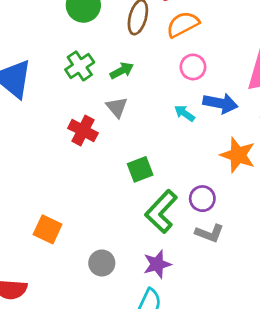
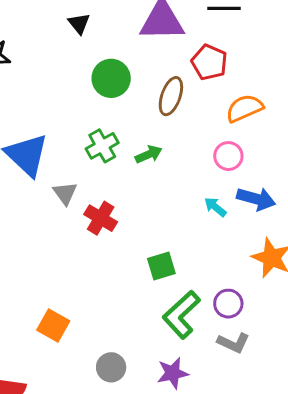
orange semicircle: (183, 24) -> (244, 108), moved
gray triangle: (117, 107) -> (65, 193), moved

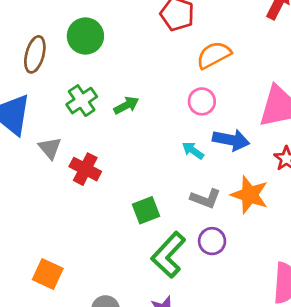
brown ellipse: (171, 96) -> (35, 54), moved
gray L-shape: (234, 343) -> (206, 199), moved

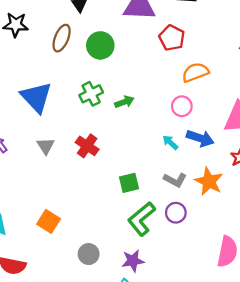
brown ellipse: (35, 54) -> (62, 38), moved
gray triangle: (50, 148) -> (46, 146), moved

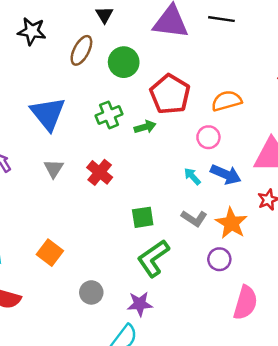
red pentagon: (172, 38) -> (170, 94), moved, size x1.4
purple circle: (176, 213) -> (219, 259), moved

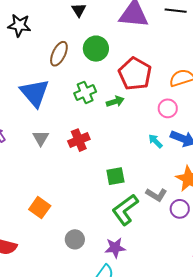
brown ellipse: (81, 50) -> (59, 54), moved
red cross: (100, 172) -> (79, 140), turned 30
gray L-shape: (194, 218) -> (156, 195), moved

